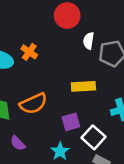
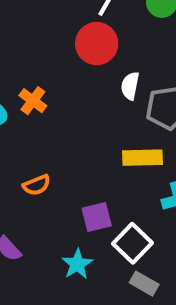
yellow rectangle: (83, 86) -> (143, 158), moved
orange semicircle: (33, 104) -> (37, 185), size x0.6

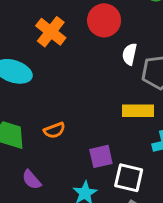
orange cross: (33, 101) -> (51, 32), moved, size x1.4
white square: (133, 243) -> (129, 178), turned -32

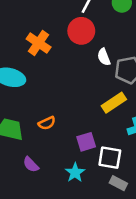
white semicircle: (130, 54) -> (104, 57), turned -30
yellow rectangle: (138, 111) -> (114, 103), turned -30

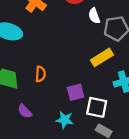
orange semicircle: (47, 123) -> (40, 74), turned -63
cyan star: (75, 173) -> (65, 120), turned -30

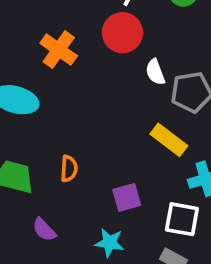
yellow rectangle: (102, 57) -> (169, 140), turned 70
white square: (97, 107) -> (182, 219), moved

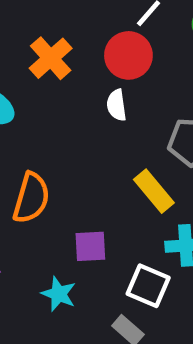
white semicircle: (155, 72) -> (117, 105), moved
orange semicircle: (69, 169) -> (31, 198), size x1.6

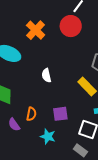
white semicircle: (117, 105) -> (46, 75), moved
orange semicircle: (31, 198) -> (31, 114), moved, size x0.6

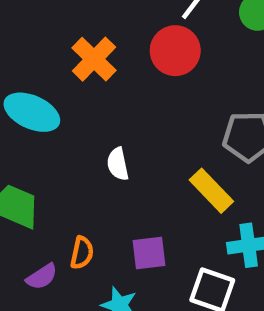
purple semicircle: (14, 125) -> (42, 277), turned -88

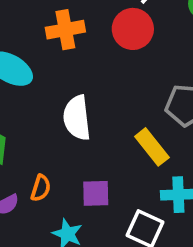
orange cross: (94, 59) -> (65, 30), turned 30
white semicircle: (118, 164) -> (77, 118), size x1.6

